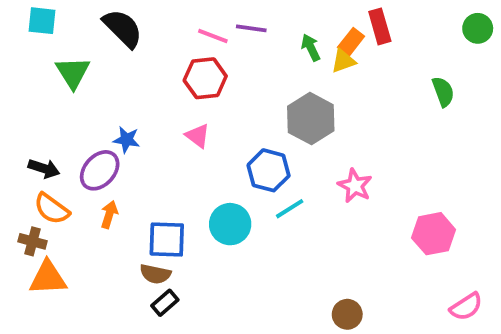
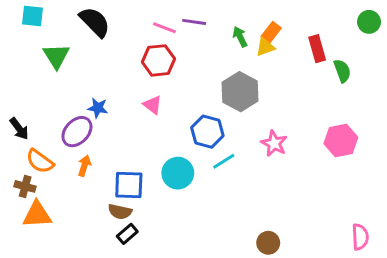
red rectangle: (380, 26) -> (317, 49), moved
black arrow: (44, 168) -> (19, 129), moved, turned 35
pink hexagon: (434, 234) -> (341, 140), moved
pink semicircle: (466, 307) -> (360, 237), turned -60

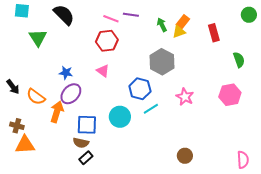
green semicircle: (342, 71) -> (239, 60), moved
purple ellipse: (77, 132) -> (71, 94), moved
orange semicircle: (40, 161) -> (36, 97), moved
orange arrow: (84, 166) -> (57, 112), size x1.5
brown circle: (268, 243) -> (185, 156), moved

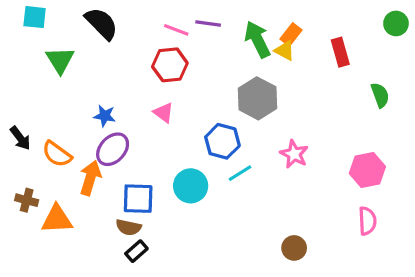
green arrow: (162, 25) -> (257, 39), size x1.6
yellow triangle: (179, 32) -> (285, 51), turned 48
pink hexagon: (230, 95) -> (367, 170), moved
orange triangle: (25, 145) -> (57, 219), moved
pink semicircle: (243, 160) -> (367, 221), moved

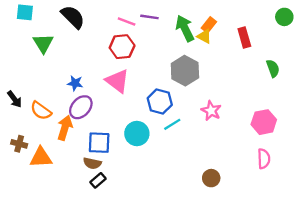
pink triangle: (164, 113) -> (117, 81), size x1.6

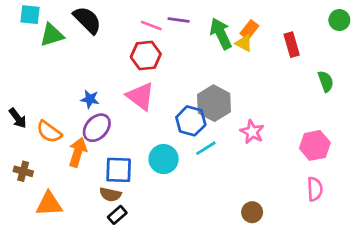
green triangle: (43, 43) -> (52, 35), moved, turned 45
gray hexagon: (185, 71) -> (214, 103), moved
orange triangle: (41, 158) -> (49, 204), moved

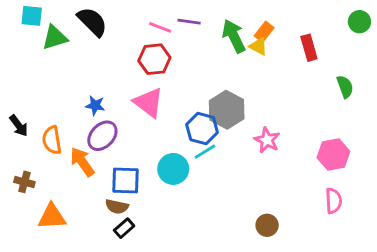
orange semicircle: (49, 132) -> (52, 140), turned 45
cyan line: (206, 148) -> (205, 152), moved
orange arrow: (78, 152) -> (82, 162), turned -52

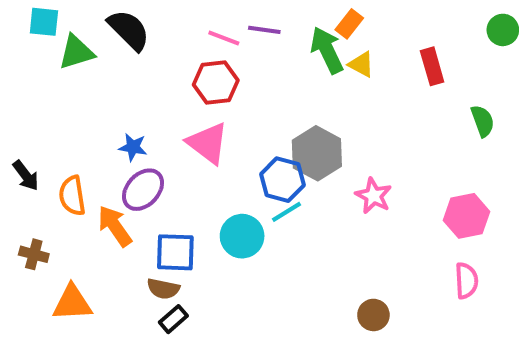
orange rectangle: (264, 32) -> (349, 24), moved

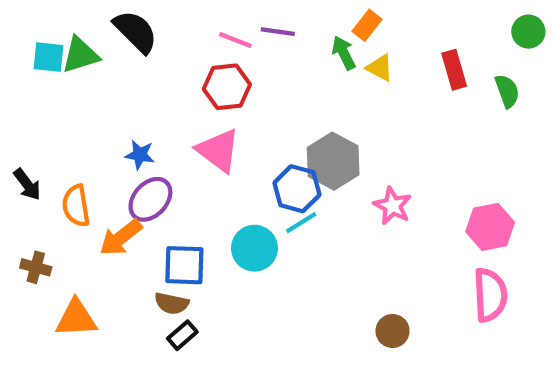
cyan square: (44, 22) -> (48, 57), moved
green arrow: (327, 50) -> (344, 53), size x0.7
green semicircle: (483, 121) -> (507, 91), moved
orange arrow: (115, 226) -> (121, 238), turned -93
pink semicircle: (466, 281) -> (490, 295), size x1.4

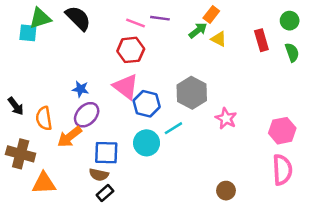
green circle: (528, 32) -> (290, 21), moved
green arrow: (344, 53) -> (198, 30), turned 78
green triangle: (80, 55) -> (40, 18), moved
blue hexagon: (297, 189) -> (147, 104), moved
brown cross: (36, 267) -> (21, 154), size x1.6

